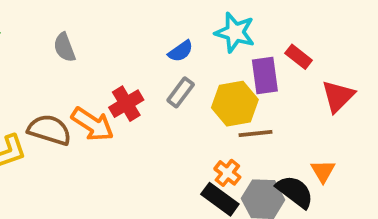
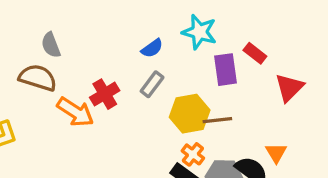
yellow hexagon: (235, 104) -> (190, 114), moved
brown semicircle: (49, 130) -> (38, 78), moved

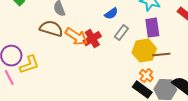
blue semicircle: (152, 48) -> (111, 14), moved
purple rectangle: (226, 70) -> (152, 28), moved
orange arrow: (75, 112) -> (76, 37), moved

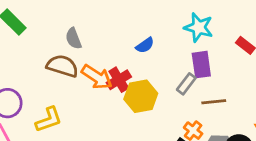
gray rectangle: (121, 33) -> (186, 84), moved
yellow hexagon: (144, 51) -> (141, 96), moved
yellow L-shape: (29, 65) -> (49, 120), moved

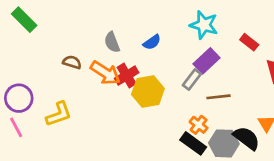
gray semicircle: (73, 38) -> (112, 42), moved
purple rectangle: (201, 65) -> (207, 61), turned 55
brown semicircle: (62, 66) -> (72, 62), size x0.6

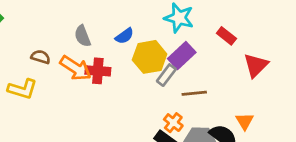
red cross: (127, 76) -> (98, 71), turned 35
yellow hexagon: (148, 91) -> (150, 57), moved
yellow L-shape: (59, 114) -> (22, 89), moved, turned 36

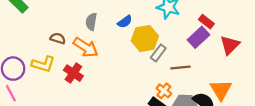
gray semicircle: (83, 36) -> (91, 22), turned 30
purple rectangle: (182, 56) -> (198, 37), moved
red cross: (98, 71) -> (73, 73), moved, turned 30
orange triangle: (245, 121) -> (221, 90), size x1.5

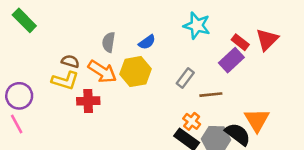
yellow hexagon: (145, 38) -> (135, 72), moved
red triangle: (230, 45) -> (267, 40), moved
yellow L-shape: (43, 64) -> (65, 81), moved
red cross: (73, 73) -> (88, 101), turned -36

